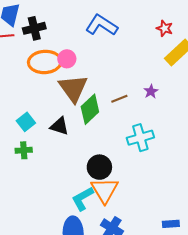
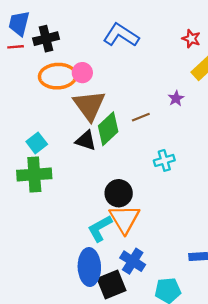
purple star: (151, 91) -> (176, 98), moved
black triangle: (59, 126) -> (86, 141), moved
cyan cross: (140, 138) -> (164, 160), size x0.7
green cross: (24, 150) -> (34, 174), size x1.8

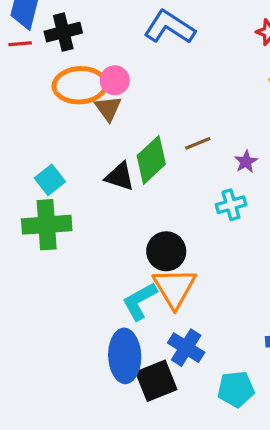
purple star: (176, 98) -> (246, 162), moved
brown triangle: (89, 105) -> (108, 108), moved, size x0.6

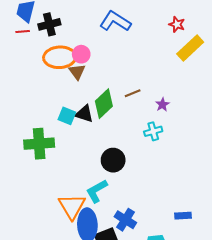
cyan square: (50, 180) -> (67, 116), moved, turned -30
orange triangle: (175, 288) -> (72, 206), moved

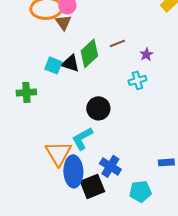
green cross: (39, 144) -> (26, 92), size x0.7

